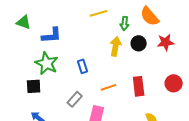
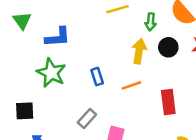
green triangle: (24, 22) -> (22, 21), turned 35
black square: (34, 86) -> (25, 111), moved
orange line: (109, 87) -> (131, 85), moved

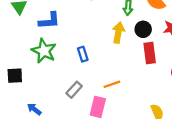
orange line: (131, 85) -> (112, 84), moved
red rectangle: (168, 102) -> (150, 53), moved
black square: (25, 111) -> (15, 76), moved

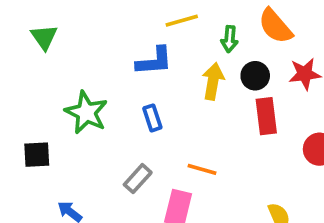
blue L-shape: (49, 21) -> (154, 61), moved
orange line: (112, 84) -> (202, 169), turned 35

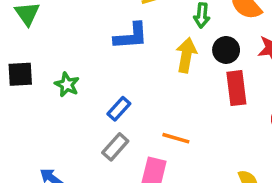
green star: (86, 112) -> (67, 85), size x0.6
blue rectangle: (152, 118) -> (119, 109), moved, turned 60
black square: (37, 155) -> (20, 74), moved

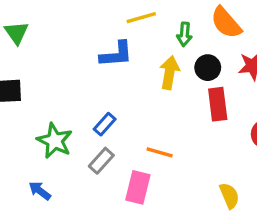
green star: (67, 85) -> (55, 141), moved, size x1.5

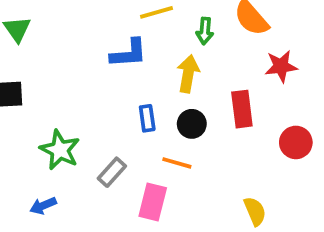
black circle: (208, 68) -> (192, 124), moved
blue rectangle: (105, 124) -> (147, 118), moved, turned -50
blue arrow: (40, 191) -> (43, 206), turned -60

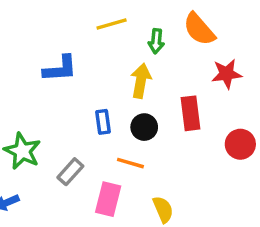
blue L-shape: (129, 53) -> (60, 69), moved
yellow semicircle: (255, 211) -> (163, 209), moved

